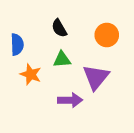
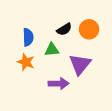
black semicircle: (59, 28) -> (64, 29), moved, turned -91
blue semicircle: (17, 44) -> (28, 37), moved

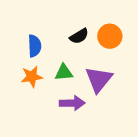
green triangle: (52, 50) -> (64, 72), moved
orange star: (26, 62) -> (32, 77), turned -30

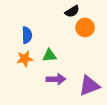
black semicircle: (79, 36) -> (72, 11), moved
purple triangle: (99, 79) -> (89, 86), moved, turned 30

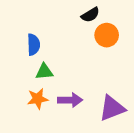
green triangle: (49, 56) -> (44, 72), moved
orange star: (25, 59) -> (38, 99), moved

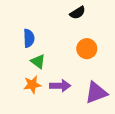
orange circle: (107, 35) -> (87, 49), moved
green triangle: (44, 72) -> (38, 61), turned 42

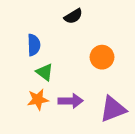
black semicircle: (78, 13) -> (73, 16), moved

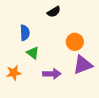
orange star: (38, 99) -> (14, 73), moved
purple triangle: (113, 109) -> (83, 65), moved

